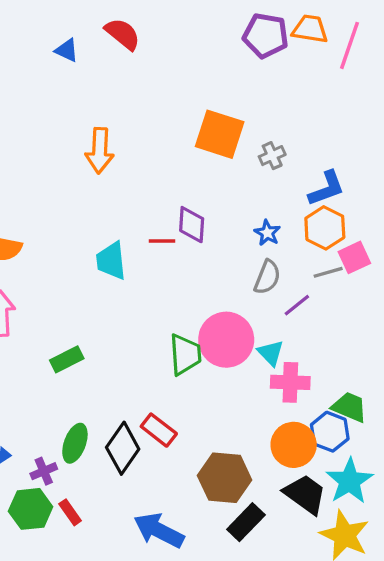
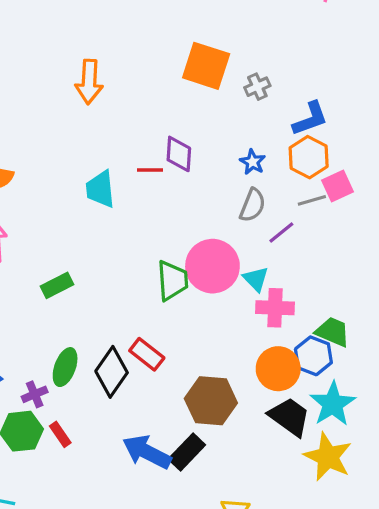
black rectangle: (246, 522) -> (187, 452), moved

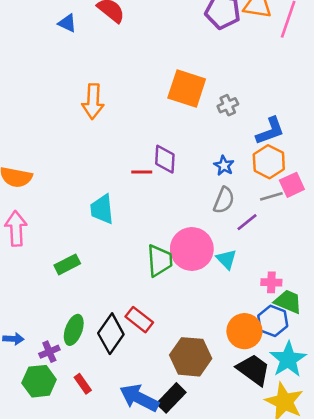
cyan trapezoid: (100, 189) -> (102, 209), moved
pink cross: (275, 308) -> (271, 282), moved, size x0.7
red rectangle: (60, 434) -> (83, 384), moved

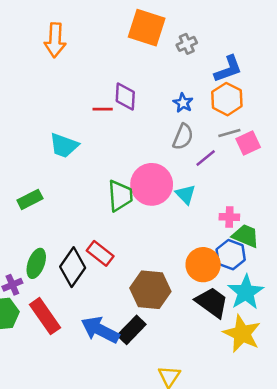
pink square: (292, 185) -> (248, 143), moved
cyan trapezoid: (102, 209) -> (64, 145), turned -64
red rectangle: (83, 384) -> (45, 316), size x1.8

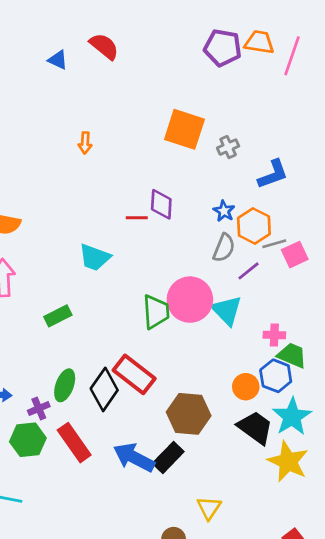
orange arrow: (55, 40) -> (85, 143), size x0.6
orange hexagon: (227, 99) -> (254, 226), moved
cyan triangle: (185, 194) -> (227, 310), size x1.4
red rectangle: (100, 253) -> (134, 374), size x1.4
orange circle: (203, 265) -> (246, 387), size x0.7

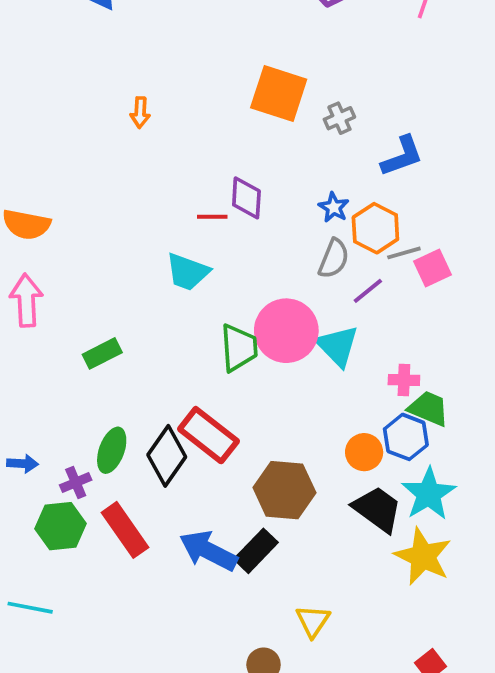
cyan trapezoid: (95, 257) -> (188, 272), moved

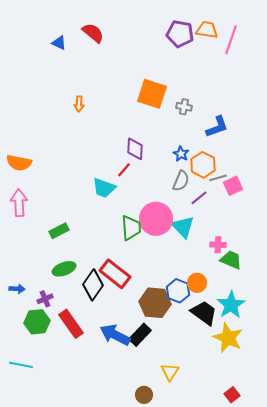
gray cross: (339, 118) -> (184, 107), turned 35
red line: (212, 217) -> (124, 170), moved, turned -49
blue hexagon: (406, 437) -> (178, 291), moved
green ellipse: (112, 450) -> (64, 269), moved, turned 50

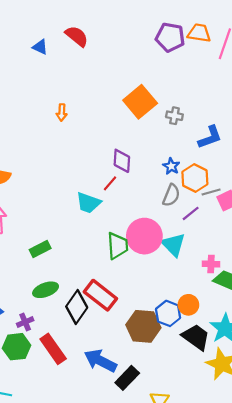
orange square: (152, 94) -> (140, 102), turned 32
black rectangle: (140, 335) -> (127, 378), moved

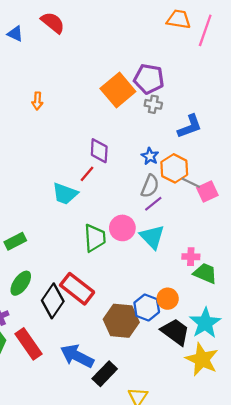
purple pentagon: (170, 37) -> (149, 79), moved
gray line: (211, 192) -> (191, 183), turned 42
purple line: (191, 213) -> (153, 204), moved
pink circle: (144, 236) -> (122, 228), size x0.7
green ellipse: (46, 290) -> (21, 283), turned -35

